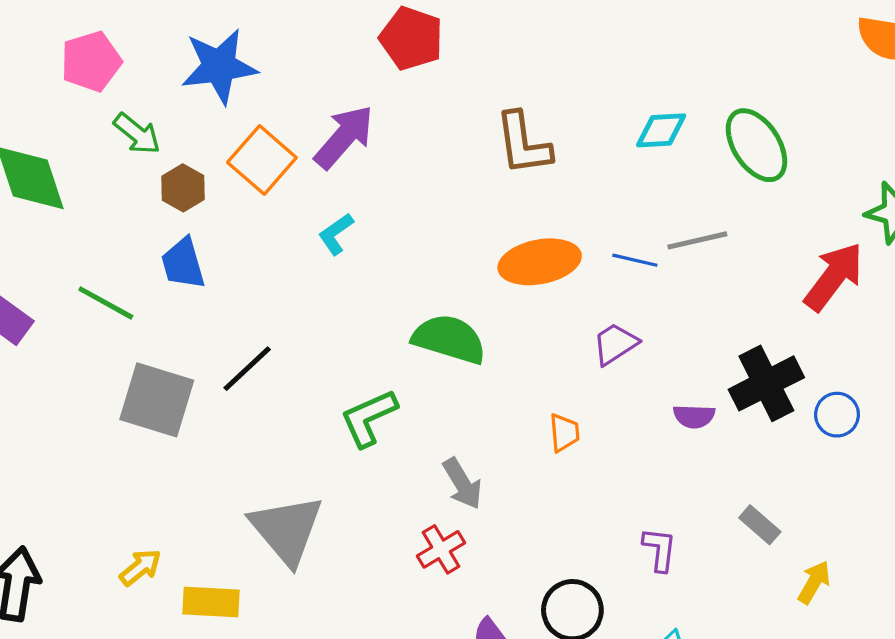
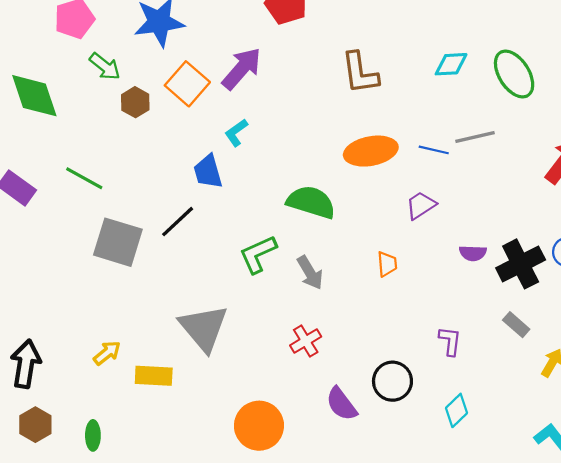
blue trapezoid: (183, 263) -> (208, 172), moved
black cross: (766, 383) -> (521, 264), moved
gray arrow: (462, 484) -> (310, 273), moved

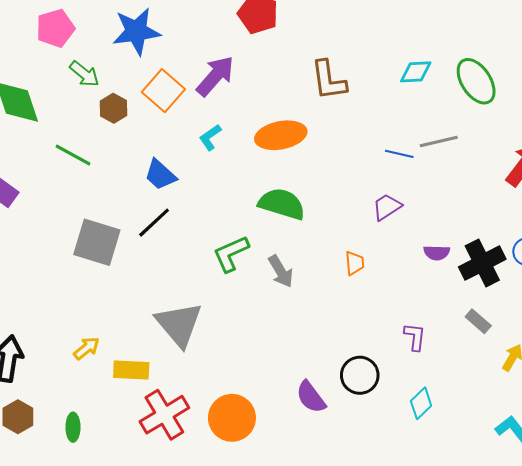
orange ellipse: (371, 151) -> (281, 135), moved
blue trapezoid: (208, 172) -> (160, 175), moved, turned -32
green line: (84, 178) -> (73, 155), moved
red cross: (306, 341) -> (164, 415), moved, size x1.6

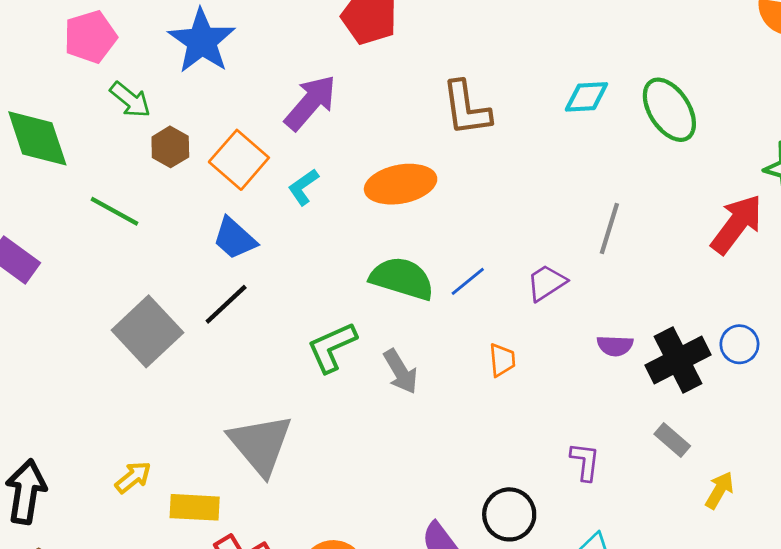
blue star: (136, 31) -> (202, 41), turned -30
orange square: (163, 91) -> (239, 160), moved
gray line: (439, 141) -> (609, 228), moved, turned -60
blue line: (399, 154) -> (468, 281), moved, turned -52
gray square: (97, 242) -> (147, 331), turned 30

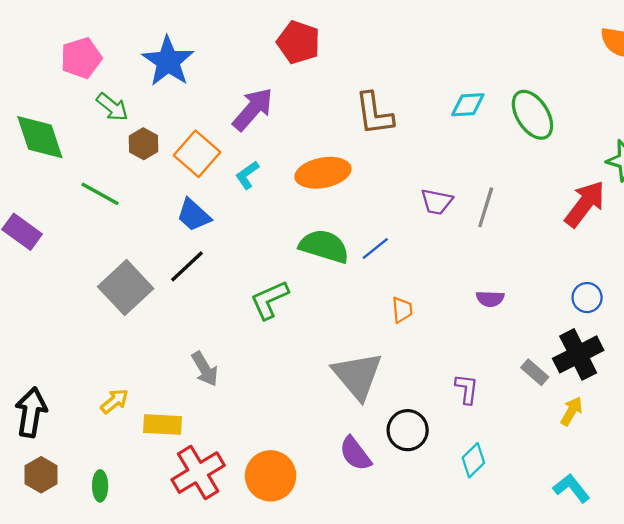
purple trapezoid: (546, 283) -> (437, 202), moved, turned -136
black cross: (678, 360) -> (578, 354), moved
gray arrow: (401, 371) -> (205, 369), moved
gray triangle: (260, 444) -> (357, 376), moved

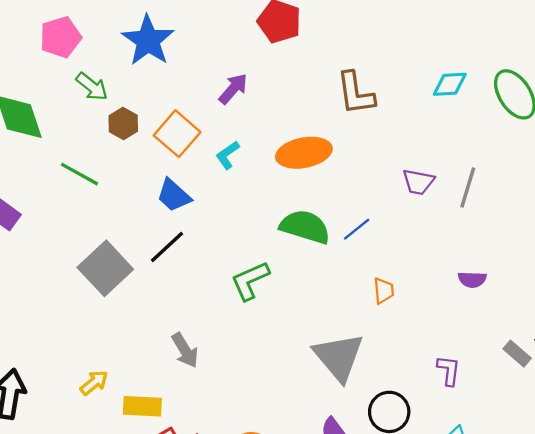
purple arrow: (253, 109) -> (233, 89), size x0.7

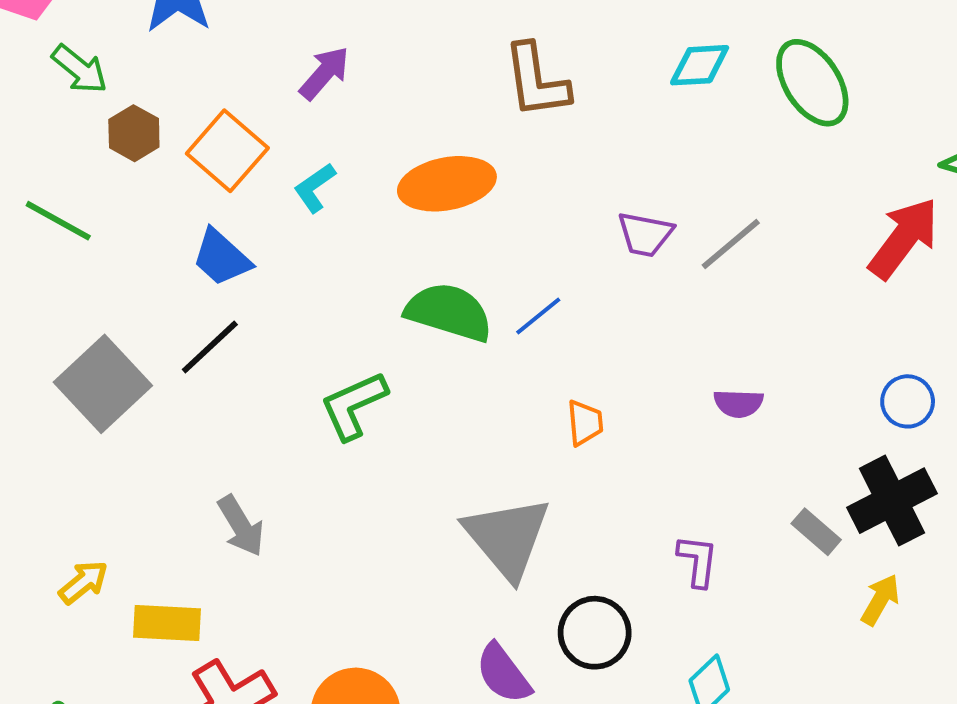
gray line: (468, 188) -> (731, 244), turned 33

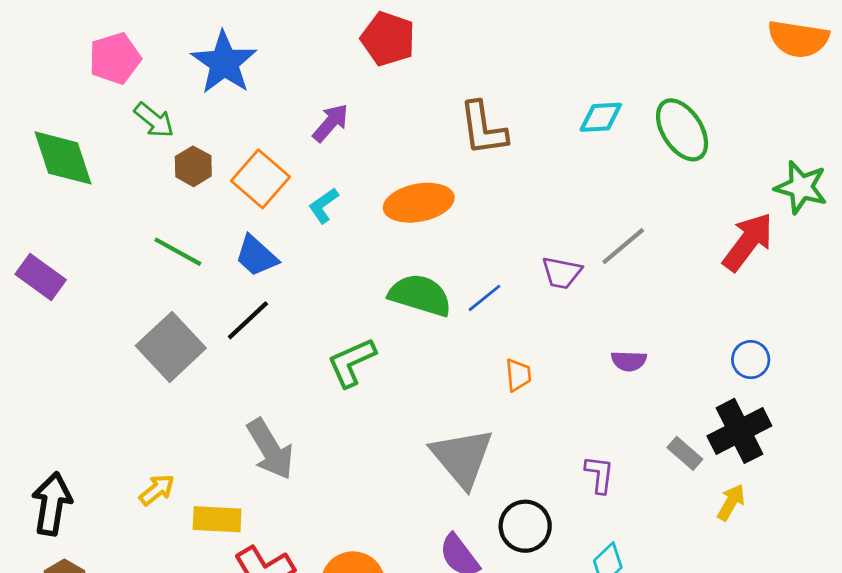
green line: (58, 221) -> (178, 252), moved
purple trapezoid: (645, 234) -> (562, 273), moved
gray arrow: (241, 526) -> (270, 449), size x1.4

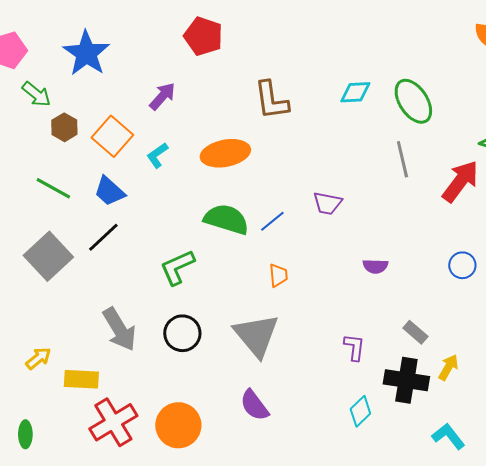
gray line: (623, 246) -> (402, 159), moved, turned -63
orange trapezoid: (518, 375) -> (278, 275), moved
black cross: (739, 431) -> (406, 380), moved, turned 36
black circle: (525, 526) -> (182, 333), moved

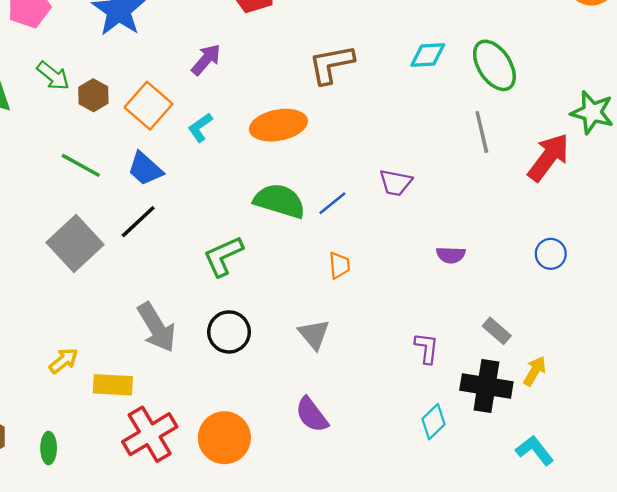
green arrow: (36, 94) -> (53, 76), moved
brown L-shape: (271, 100) -> (331, 64), turned 87
gray triangle: (256, 335) -> (314, 334), size x0.6

